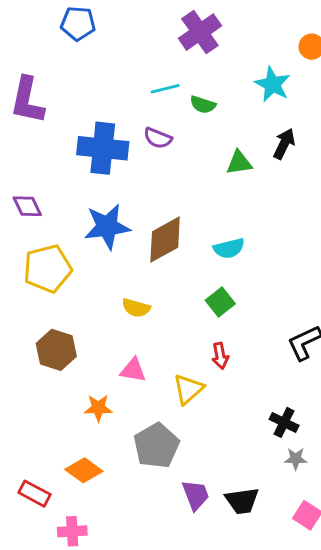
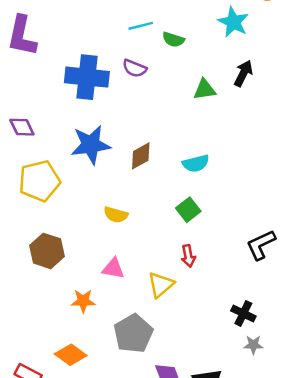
brown diamond: (165, 240) -> (141, 156), size x0.7

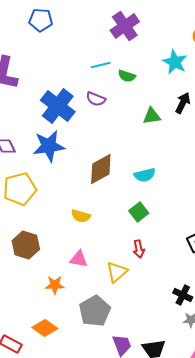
blue cross: (87, 77) -> (58, 106), turned 32
blue star: (91, 145) -> (49, 146), moved
brown diamond: (141, 156) -> (101, 169), size x1.4

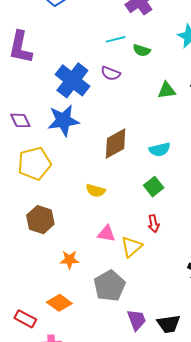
pink triangle: (79, 259) -> (107, 234), moved

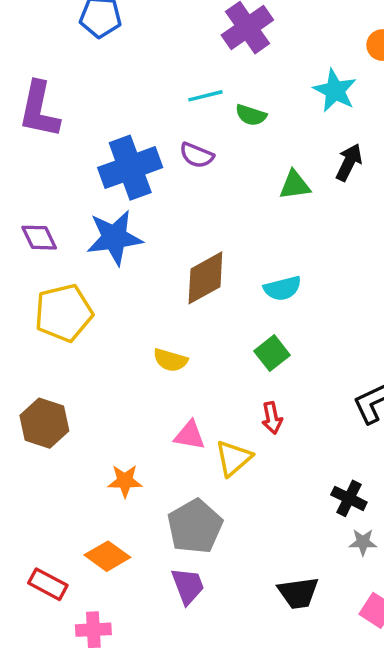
blue cross: (72, 80) -> (130, 168), turned 32
brown hexagon: (40, 220) -> (44, 423), moved
purple trapezoid: (137, 320) -> (188, 586), moved

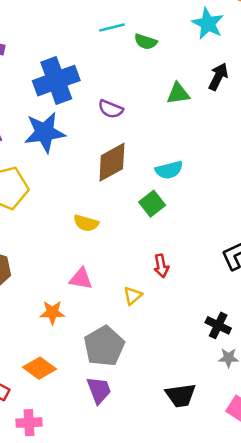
purple semicircle: (197, 155) -> (111, 109), moved
green square: (272, 353) -> (152, 204), moved
pink triangle: (190, 435) -> (81, 279), moved
yellow triangle: (233, 458) -> (133, 296), size x0.7

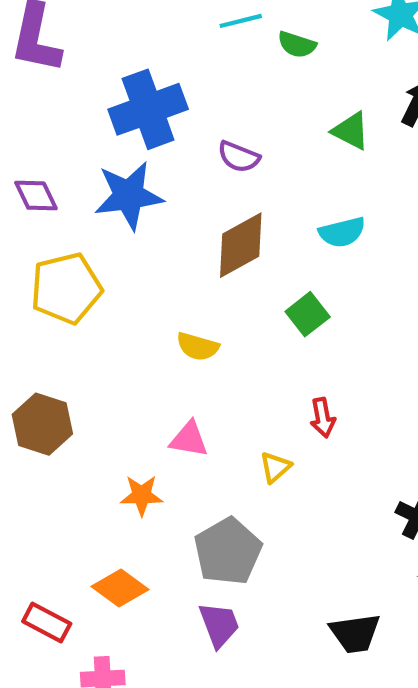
green triangle: (178, 93) -> (351, 131), turned 35
cyan semicircle: (169, 170) -> (342, 232), moved

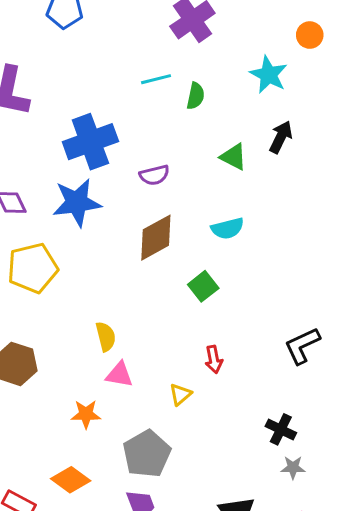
green semicircle: (297, 45) -> (196, 96), turned -96
purple semicircle: (239, 157) -> (154, 175), turned -36
yellow semicircle: (198, 347) -> (106, 337), moved, turned -120

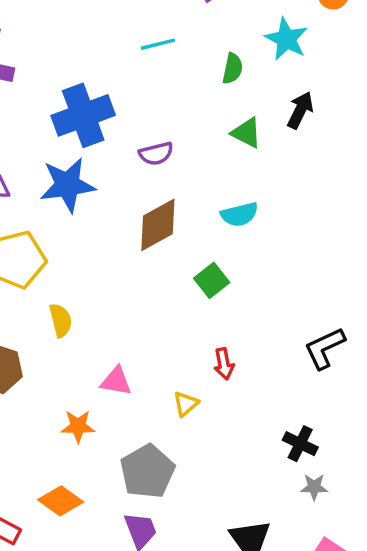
green semicircle: (196, 96) -> (233, 69), moved
yellow semicircle: (106, 337) -> (61, 320), moved

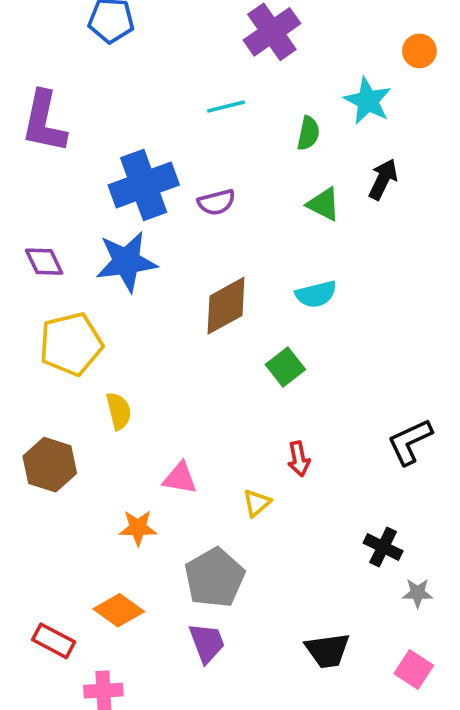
purple semicircle: (156, 154) -> (216, 202), moved
gray star: (314, 487) -> (418, 593), moved

